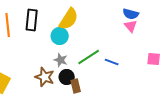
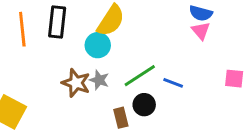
brown star: (45, 77) -> (76, 83), moved
black circle: (67, 77) -> (144, 105), moved

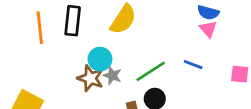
cyan circle: (98, 45) -> (100, 59), moved
blue line: (173, 83) -> (193, 65), moved

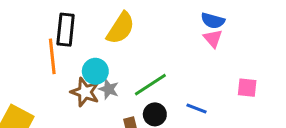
orange line: (40, 28) -> (52, 56), moved
blue line: (193, 65) -> (197, 108), moved

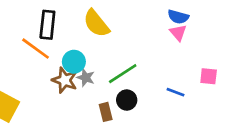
yellow semicircle: (121, 28) -> (96, 23), turned 108
orange line: (52, 56) -> (36, 49), turned -48
blue line: (197, 108) -> (176, 92), moved

